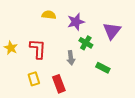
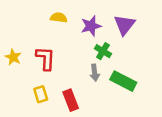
purple triangle: (112, 31) -> (125, 25), moved
gray arrow: (71, 58) -> (95, 73), moved
green rectangle: (103, 68) -> (123, 81), size x1.5

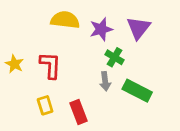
yellow semicircle: (59, 18) -> (65, 20), size x1.5

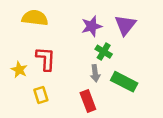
yellow semicircle: (65, 20) -> (35, 18), moved
yellow star: (14, 64) -> (19, 70), moved
red rectangle: (78, 112) -> (88, 101), moved

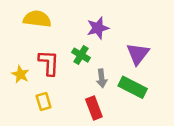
purple triangle: (125, 25) -> (138, 54), moved
green cross: (104, 52) -> (81, 55), moved

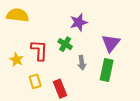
yellow semicircle: (37, 19) -> (18, 15), moved
green rectangle: (133, 87) -> (107, 70), turned 75
red rectangle: (94, 108) -> (60, 89), moved

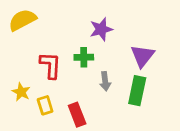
yellow semicircle: (18, 15) -> (22, 20), turned -35
green cross: (65, 44) -> (84, 57), turned -32
yellow star: (17, 60) -> (21, 92), moved

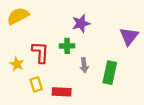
purple triangle: (143, 56) -> (129, 36), moved
yellow star: (21, 92) -> (17, 64), moved
red rectangle: (77, 115) -> (62, 92), turned -66

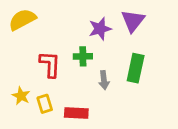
purple triangle: (129, 36) -> (133, 21), moved
yellow star: (17, 64) -> (21, 96), moved
green rectangle: (110, 73) -> (136, 68), moved

